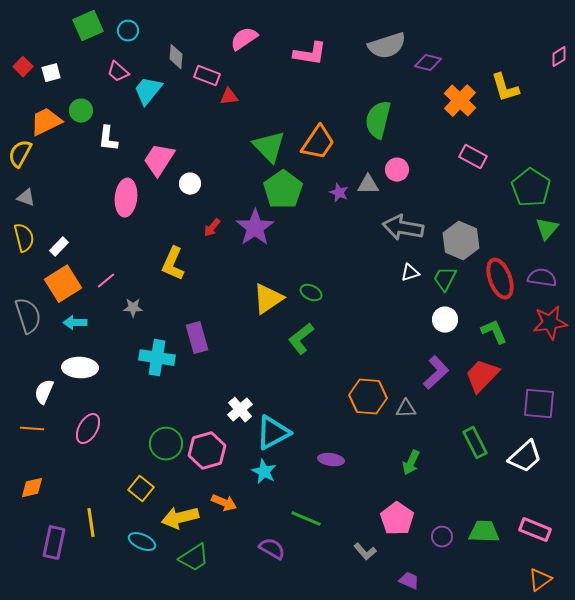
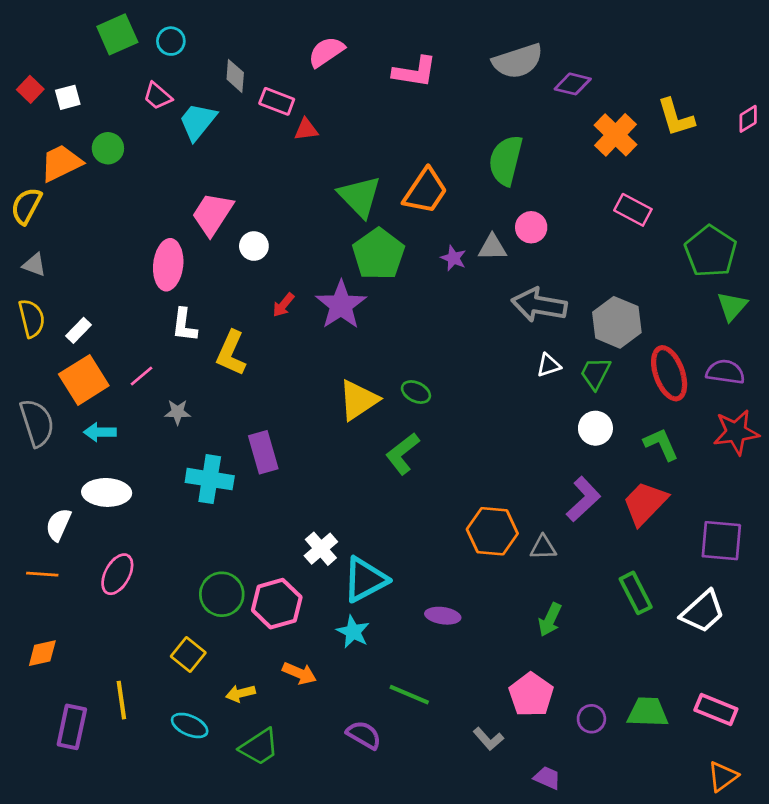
pink diamond: (559, 57) -> (748, 119), moved
white L-shape: (108, 139) -> (184, 325), moved
yellow arrow: (180, 518) -> (241, 693), size x0.6

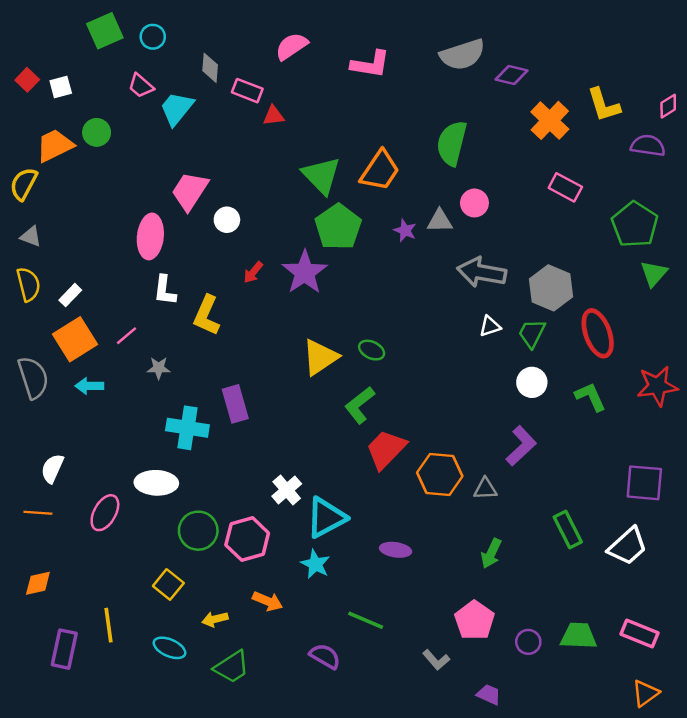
purple semicircle: (725, 372) -> (648, 146), moved
white ellipse: (107, 492) -> (156, 483), moved
red trapezoid: (645, 503) -> (386, 449), moved

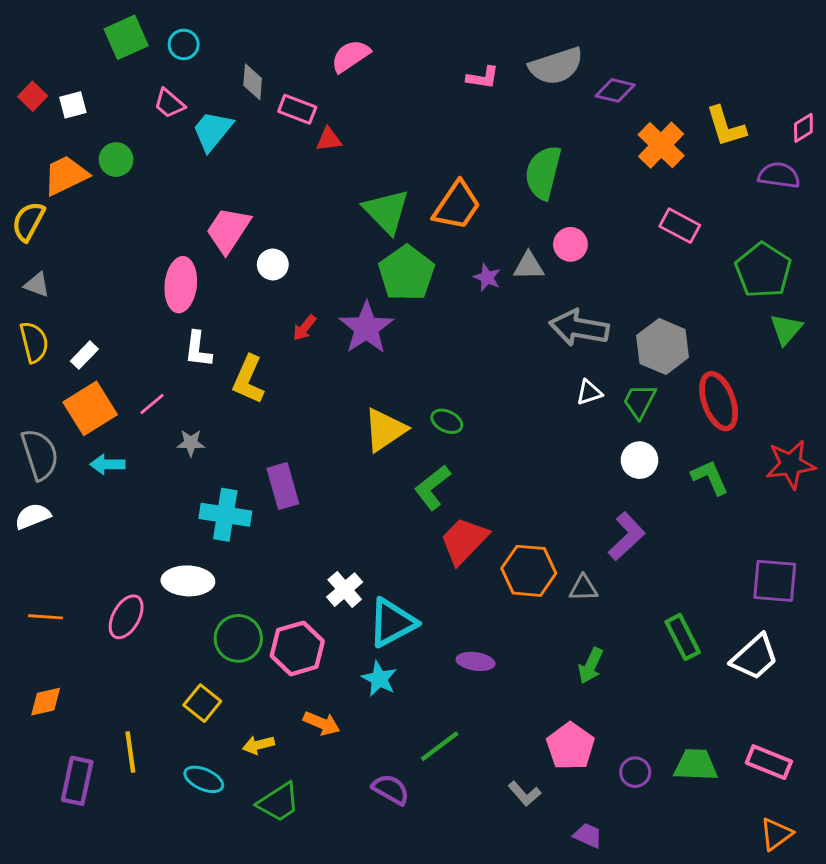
pink L-shape: (370, 64) -> (483, 78), moved, size x0.7
white semicircle: (52, 468) -> (33, 516), moved, turned 44
green line: (366, 620) -> (440, 746), turned -60

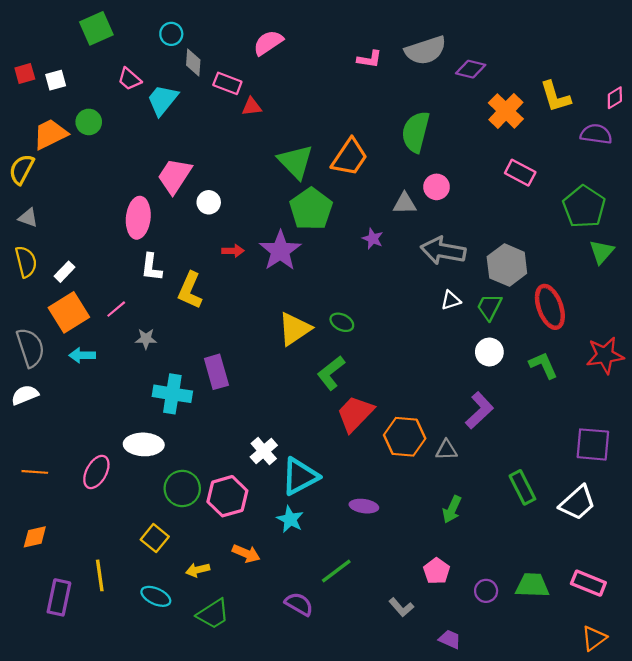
cyan circle: (184, 44) -> (171, 34), moved
red square: (33, 96) -> (25, 74), turned 30
purple star: (487, 277) -> (373, 239), moved
red arrow: (304, 328) -> (233, 251), turned -130
pink pentagon: (570, 746) -> (437, 571), size x0.7

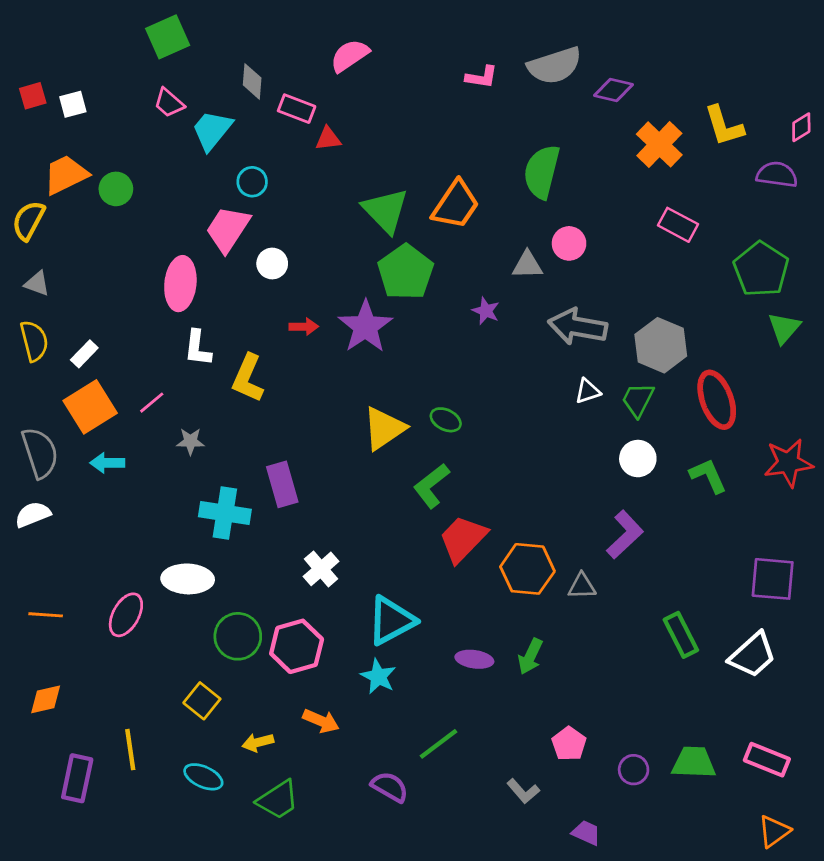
green square: (96, 28) -> (168, 37), moved
cyan circle: (171, 34) -> (252, 182), moved
green circle: (89, 122) -> (116, 189), moved
white cross: (264, 451) -> (321, 569), moved
green arrow: (452, 509) -> (530, 656), moved

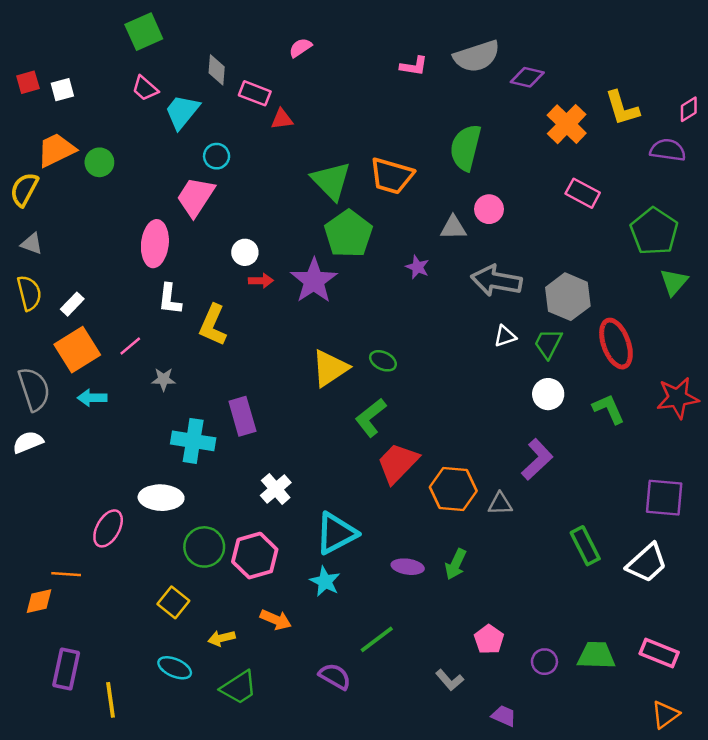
pink semicircle: (350, 56) -> (300, 48), size x0.7
orange trapezoid: (456, 205) -> (392, 176), turned 72
white circle: (272, 263) -> (245, 252), moved
orange line: (46, 615) -> (66, 574), moved
yellow line: (130, 750) -> (111, 700), moved

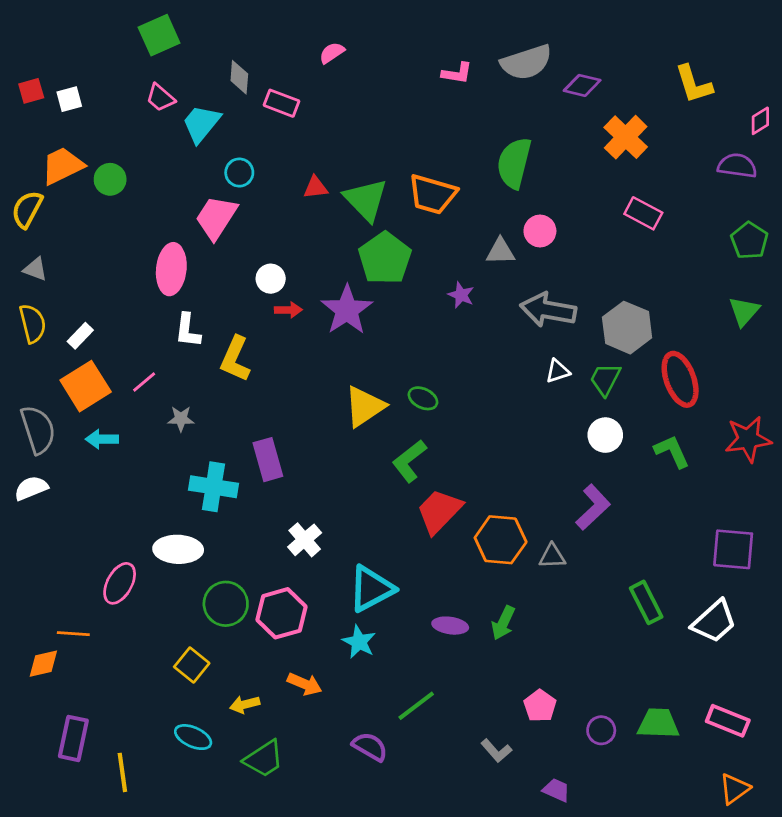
yellow L-shape: (622, 108) -> (694, 84), moved
red triangle: (282, 119) -> (315, 187), moved
green pentagon: (654, 231) -> (749, 241), moved, size x0.7

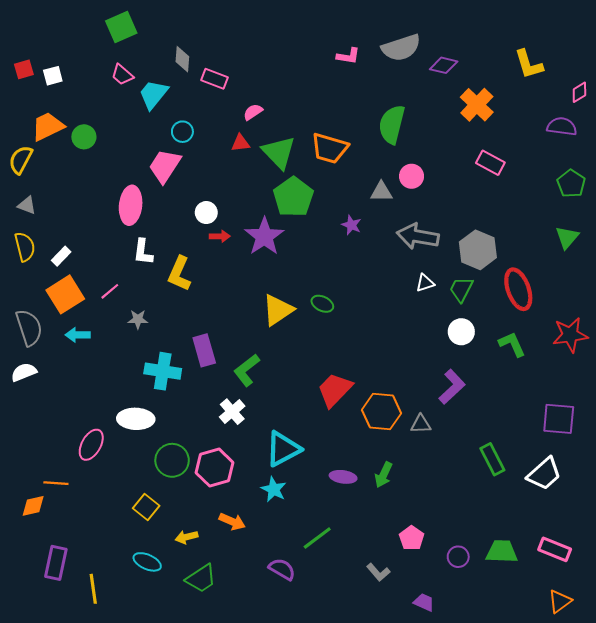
pink semicircle: (332, 53) -> (253, 112), moved
green L-shape: (409, 461) -> (247, 370), moved

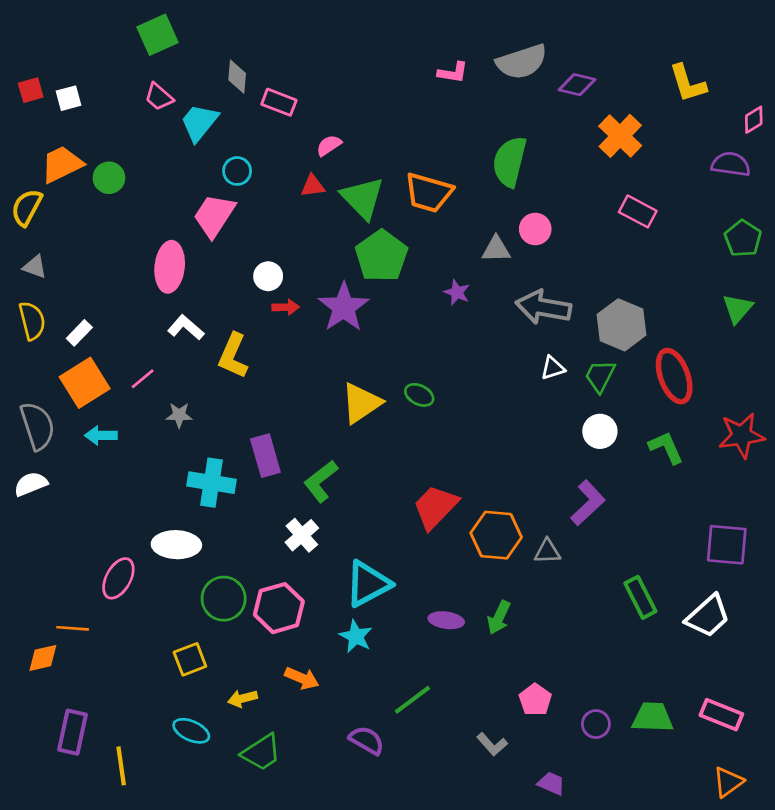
white L-shape: (143, 252) -> (186, 327), turned 124
yellow square: (146, 507) -> (190, 659), turned 30

